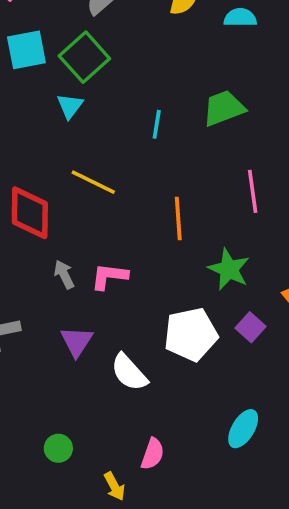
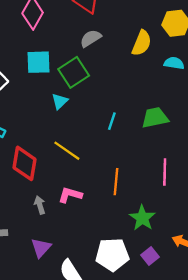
pink L-shape: (109, 276) -> (70, 195), moved

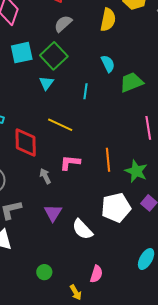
cyan semicircle: (174, 63) -> (108, 64), moved, turned 66
cyan line: (112, 121) -> (86, 91), moved
orange line: (116, 182) -> (108, 160), moved

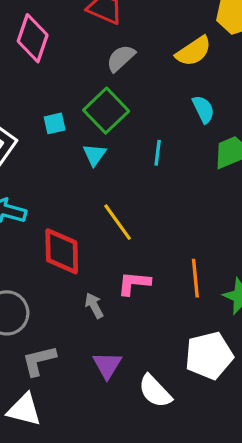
yellow semicircle: (108, 20) -> (194, 51), turned 45
cyan square: (22, 53) -> (55, 123), moved, size x0.6
cyan semicircle: (108, 64) -> (203, 109), moved
cyan line: (86, 91) -> (158, 153), moved
yellow line: (60, 125) -> (118, 222), turned 30

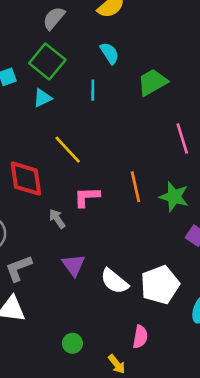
cyan semicircle: (203, 109) -> (110, 53), moved
cyan triangle: (94, 155) -> (42, 98), turned 36
white pentagon: (209, 356) -> (160, 285), moved

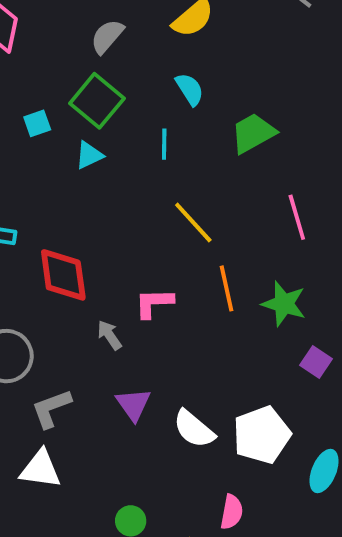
yellow line: (68, 150) -> (193, 223), moved

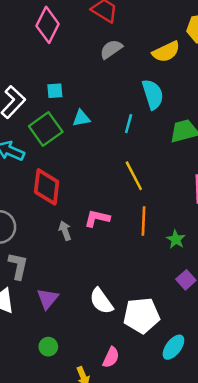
cyan semicircle: (190, 89) -> (153, 94), size x1.4
green square: (97, 101) -> (46, 129), moved
green star: (284, 304) -> (176, 239), size x0.7
purple triangle: (133, 404) -> (48, 299), moved
gray L-shape: (51, 408) -> (18, 266), turned 108

